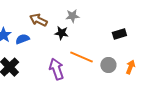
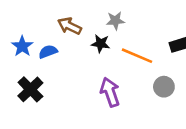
orange line: (81, 57) -> (137, 56), moved
purple arrow: (56, 69) -> (110, 92), moved

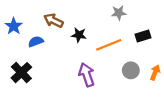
gray star: (115, 21) -> (119, 13), moved
blue star: (22, 46) -> (14, 26), moved
orange line: (137, 56) -> (109, 45), turned -45

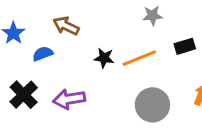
black star: (79, 35) -> (104, 58), moved
gray circle: (131, 70) -> (152, 105), moved, size x1.5
purple arrow: (87, 75) -> (69, 99), moved, turned -80

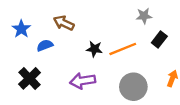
gray star: (152, 16) -> (144, 16), moved
black rectangle: (185, 46) -> (159, 39), turned -35
purple arrow: (69, 99) -> (83, 81), moved

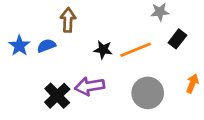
brown arrow: (64, 23) -> (68, 20), turned 66
blue star: (21, 29) -> (19, 46), moved
black cross: (30, 78) -> (57, 96), moved

